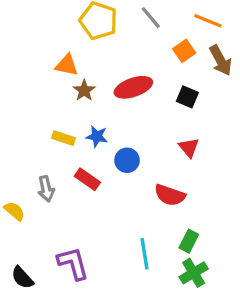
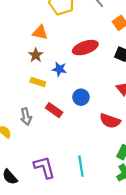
brown star: (84, 90) -> (36, 55), moved
blue star: (97, 136) -> (59, 69), moved
cyan line: (144, 254) -> (81, 166), moved

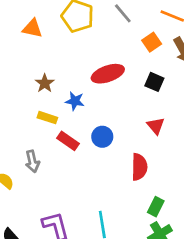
orange triangle: (40, 32) -> (32, 28), moved
red rectangle: (54, 110) -> (68, 141), moved
red semicircle: (110, 121) -> (139, 167), turned -108

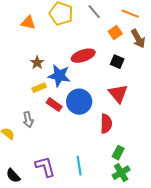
blue star: (75, 101) -> (59, 76), size x1.6
yellow rectangle: (47, 118) -> (39, 88), turned -40
red triangle: (156, 126) -> (118, 94), size x1.5
blue circle: (102, 137) -> (79, 102), size x1.6

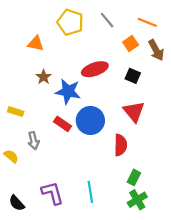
orange triangle: (28, 23) -> (36, 44), moved
yellow rectangle: (39, 88) -> (16, 112), moved, turned 40

